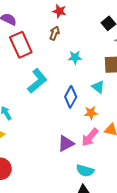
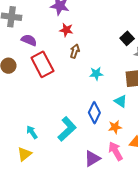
red star: (59, 11) -> (66, 30), moved
cyan L-shape: (37, 81) -> (67, 129), moved
pink arrow: (90, 137) -> (116, 151), turned 114

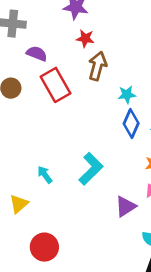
brown arrow: (75, 51) -> (97, 66), size x1.5
blue diamond: (94, 113) -> (131, 123), moved
yellow triangle: (24, 154) -> (19, 204), moved

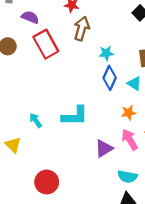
cyan L-shape: (91, 169) -> (75, 116), turned 44
yellow triangle: (19, 204) -> (13, 145), turned -36
red circle: (44, 247) -> (47, 182), moved

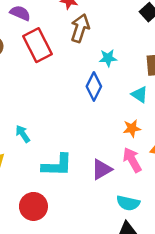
blue diamond: (110, 78) -> (94, 86), moved
cyan L-shape: (75, 116) -> (57, 165), moved

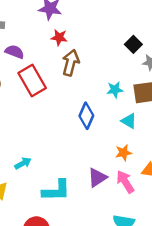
cyan star: (108, 58) -> (115, 90), moved
cyan arrow: (23, 134) -> (23, 163), turned 98
purple triangle: (102, 169) -> (97, 177), moved

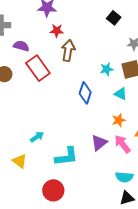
black square: (133, 44) -> (114, 18), moved

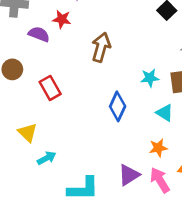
red star: (57, 31) -> (62, 19), moved
red rectangle: (38, 68) -> (50, 88), moved, size x0.7
yellow triangle: (20, 161) -> (28, 133), moved

